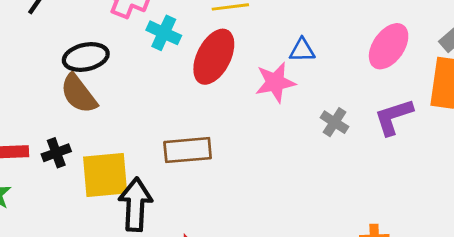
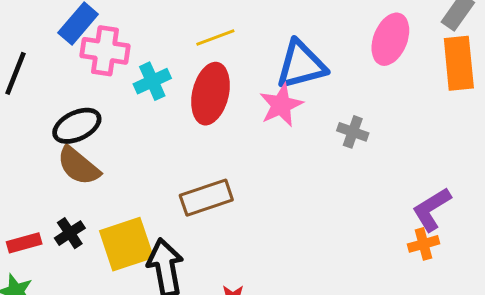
cyan cross: (164, 33) -> (152, 81), turned -36
blue triangle: (302, 50) -> (301, 65), size x1.8
purple L-shape: (394, 117) -> (432, 209), moved

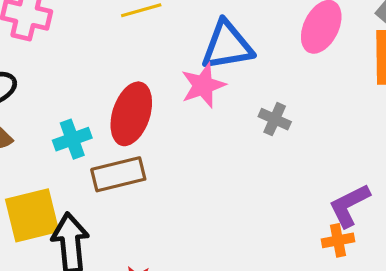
cyan cross: (152, 81) -> (72, 139), moved
red ellipse: (210, 94) -> (131, 114), moved

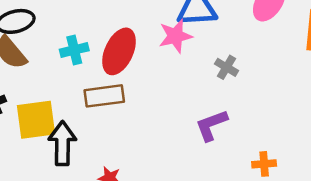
cyan cross: (72, 139) -> (74, 50), moved
purple L-shape: (349, 205) -> (211, 125), moved

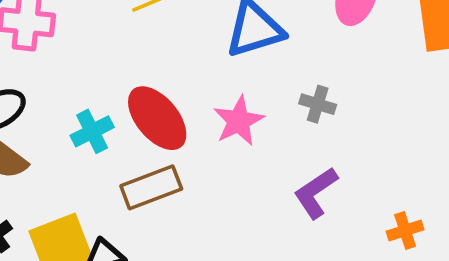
pink star: (175, 36) -> (239, 121), moved
red ellipse: (119, 51) -> (157, 118), turned -51

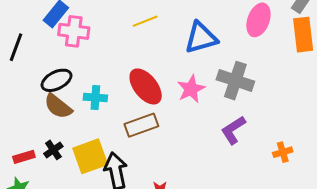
gray cross: (318, 104) -> (235, 81), size x1.8
cyan cross: (92, 131) -> (95, 98), moved, turned 30

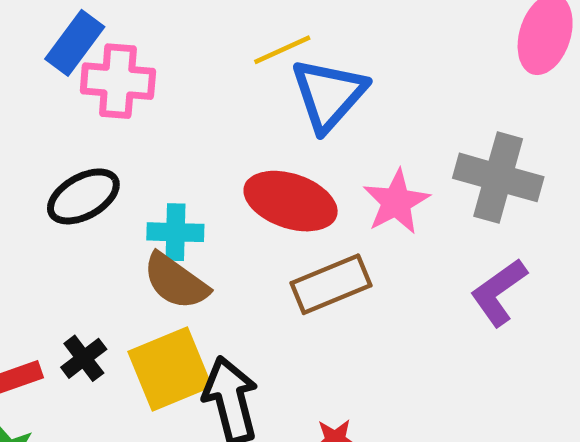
blue triangle: (201, 38) -> (329, 95), moved, turned -30
red ellipse: (146, 86) -> (291, 201), turned -30
brown semicircle: (58, 106) -> (176, 281), moved
brown rectangle: (141, 125) -> (331, 284), moved

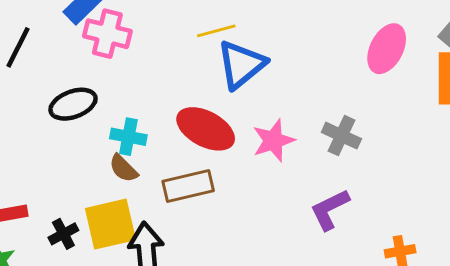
gray cross: (498, 177) -> (341, 136), size x0.7
brown semicircle: (176, 281) -> (123, 168), size x0.7
brown rectangle: (331, 284) -> (188, 186), moved
black cross: (84, 358) -> (63, 234), moved

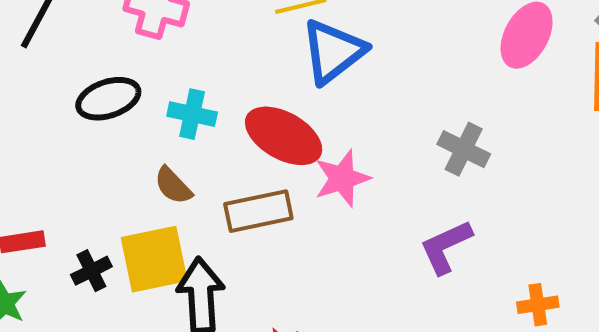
cyan cross: (128, 137) -> (192, 114), moved
pink star: (273, 141) -> (342, 178), moved

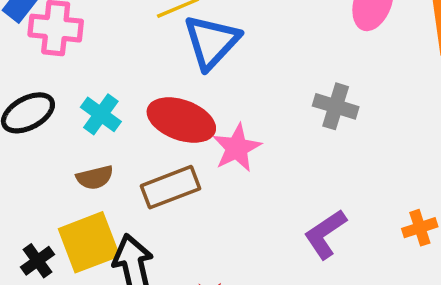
cyan cross: (192, 114) -> (101, 114), turned 33
brown semicircle: (173, 186) -> (95, 177), turned -51
purple L-shape: (446, 247) -> (325, 234), moved

